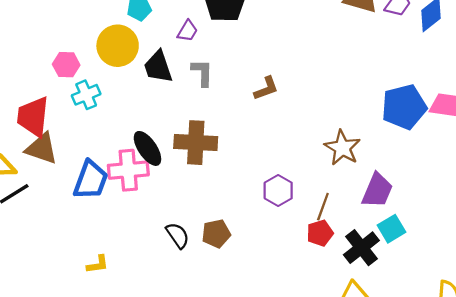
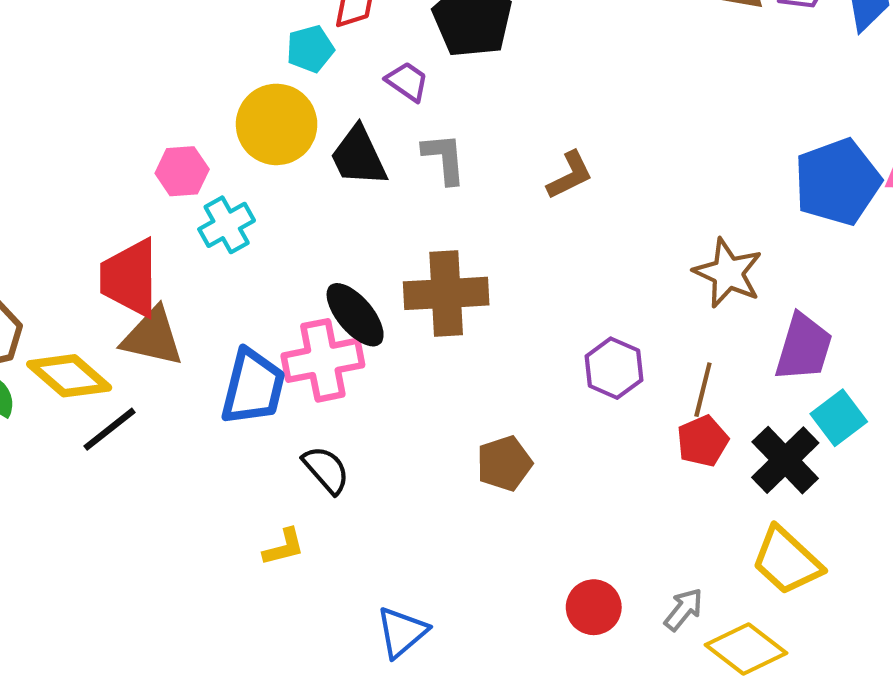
purple trapezoid: (187, 31) -> (407, 82), turned -80
black semicircle: (178, 235) -> (326, 470), moved

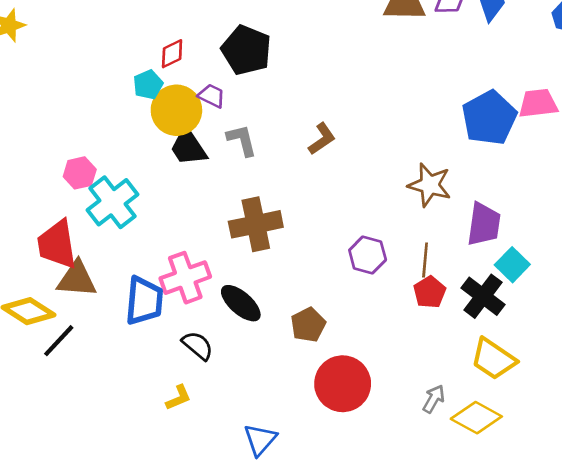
yellow circle: (277, 124) -> (176, 110), moved
cyan cross: (227, 225) -> (112, 202), size x1.5
black ellipse: (355, 315) -> (241, 303), moved
red circle: (594, 607) -> (343, 384), moved, size x1.6

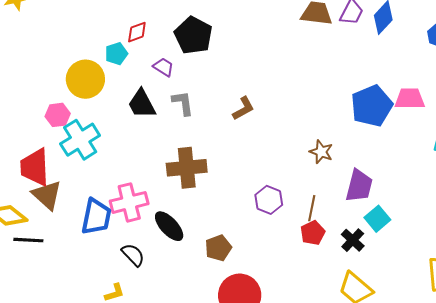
yellow circle: (176, 110) -> (85, 79), moved
brown star: (430, 185) -> (321, 152), size x0.7
brown triangle: (77, 279) -> (47, 195), turned 32
black cross: (483, 296) -> (353, 240), size x0.7
black line: (59, 341) -> (28, 240), turned 44

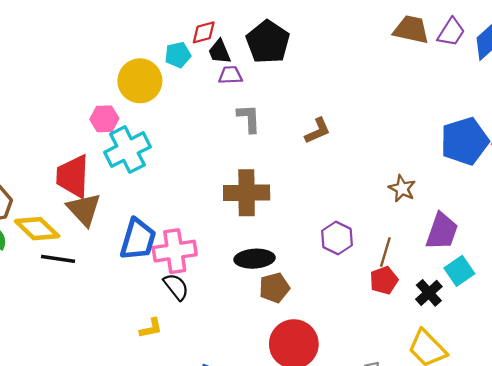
purple trapezoid: (163, 67) -> (230, 75), turned -40
black trapezoid: (142, 104) -> (220, 52), moved, size x0.7
pink cross: (129, 202) -> (175, 251), moved
black ellipse: (169, 226) -> (255, 259), moved, turned -56

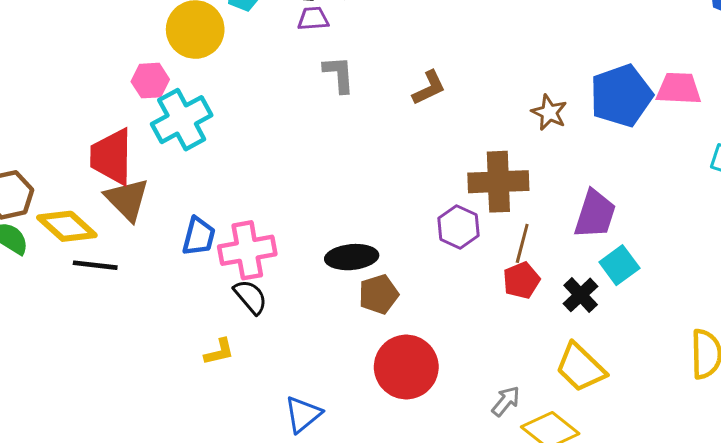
brown star: (402, 189) -> (549, 113), moved
brown cross: (247, 193) -> (498, 182), moved
blue trapezoid: (138, 239) -> (199, 236), size x0.7

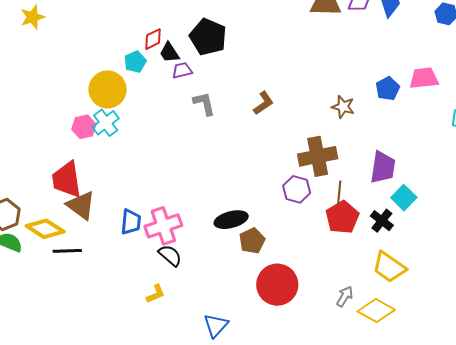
blue pentagon: (621, 96) -> (388, 89), size x0.6
cyan cross: (182, 120) -> (106, 123), moved, size x0.7
red pentagon: (521, 280) -> (342, 217), size x1.4

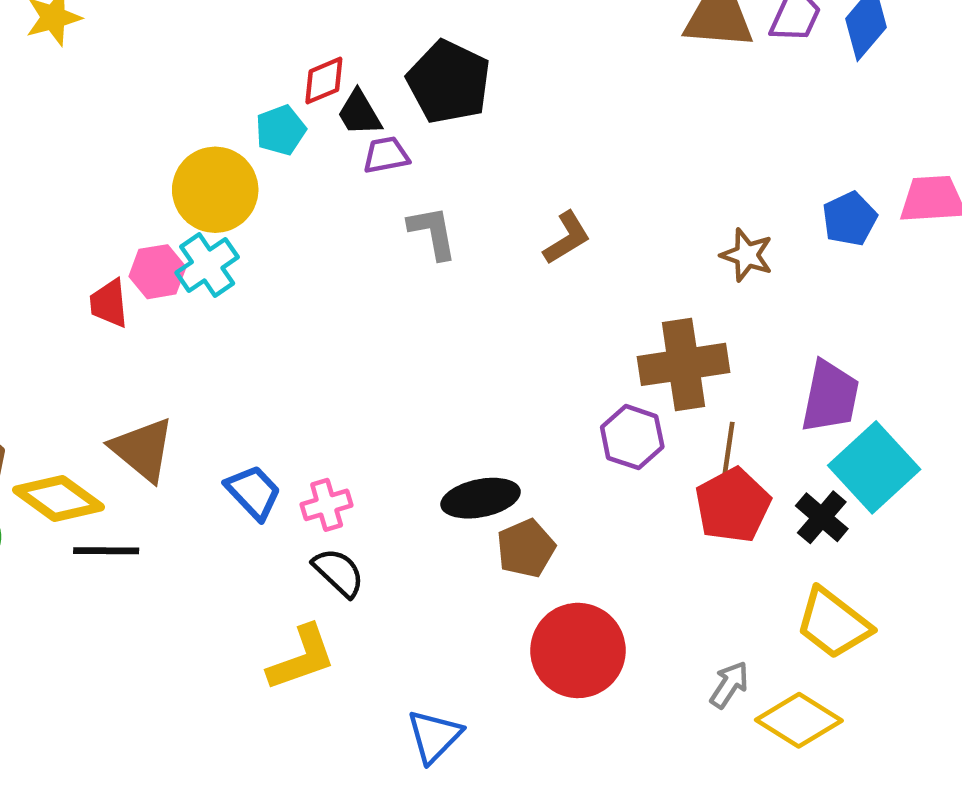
red trapezoid: (67, 180) -> (109, 303), moved, size x0.6
cyan square: (404, 198) -> (874, 467), size x1.5
blue trapezoid: (131, 222) -> (253, 492), turned -52
pink cross: (163, 226) -> (327, 505), size x0.6
yellow L-shape: (156, 294) -> (301, 658), size x1.6

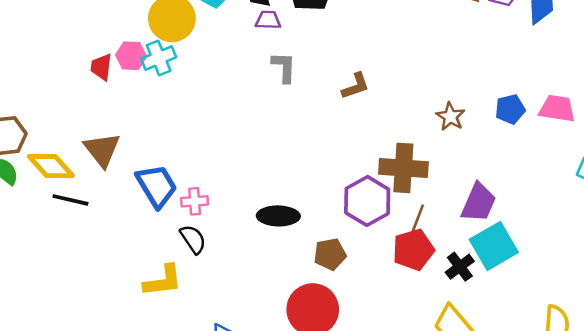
purple hexagon: (632, 437) -> (367, 201), size x1.4
blue trapezoid: (253, 492) -> (157, 186), size x1.4
brown pentagon: (526, 548) -> (330, 254), moved

